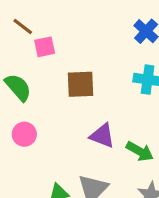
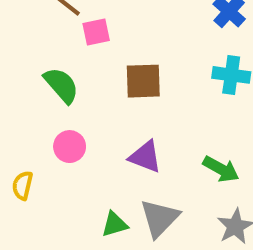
purple triangle: (102, 136) -> (145, 157), moved

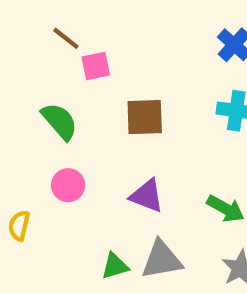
gray triangle: (160, 218) -> (162, 260), turned 36

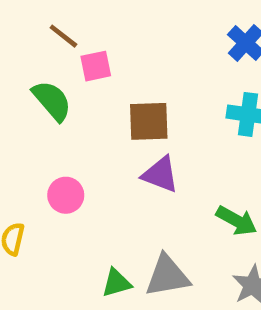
green semicircle: (60, 121) -> (52, 101), moved
purple triangle: (147, 196) -> (160, 174), moved

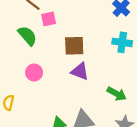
pink circle: (66, 195) -> (34, 73), moved

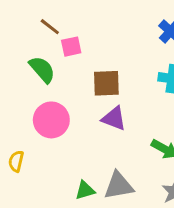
pink circle: (34, 73) -> (51, 120), size x1.5

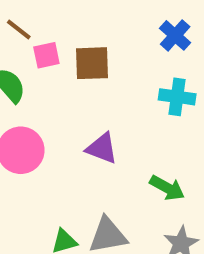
brown square: (106, 83) -> (92, 63), moved

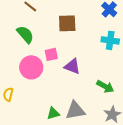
pink square: (46, 55) -> (51, 54), moved

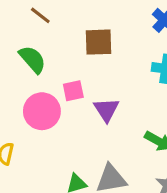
purple triangle: (72, 66) -> (106, 110), turned 36

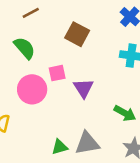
brown line: (40, 15) -> (31, 13), turned -66
brown square: (98, 42) -> (77, 34), turned 30

